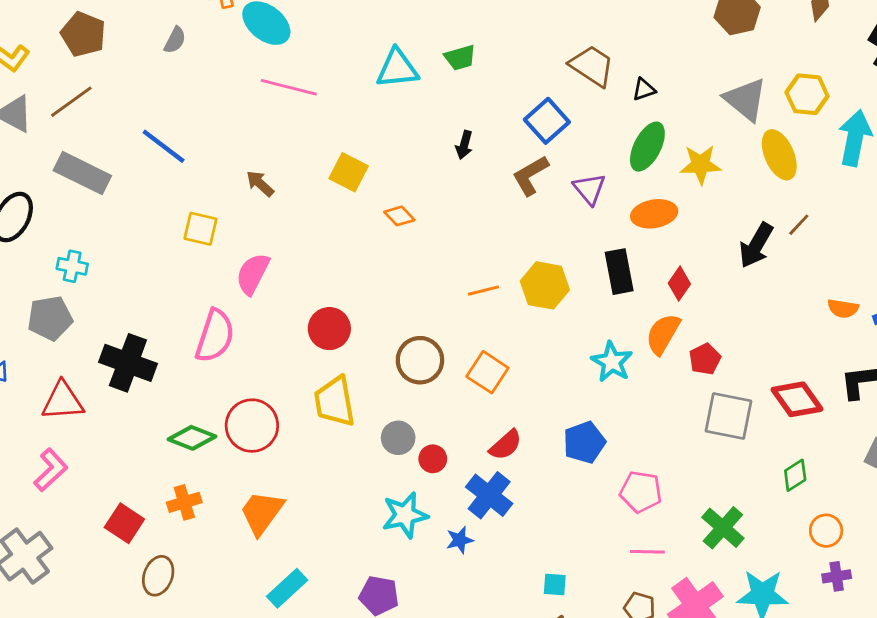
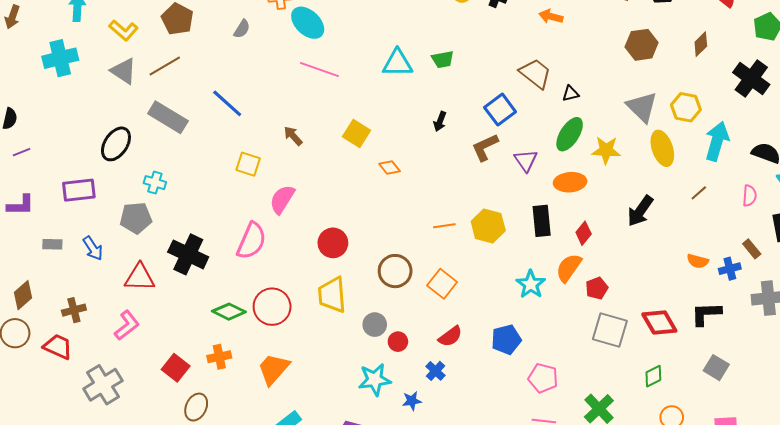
brown line: (799, 225) -> (699, 193), moved
blue cross: (489, 495) -> (435, 371), size x0.6

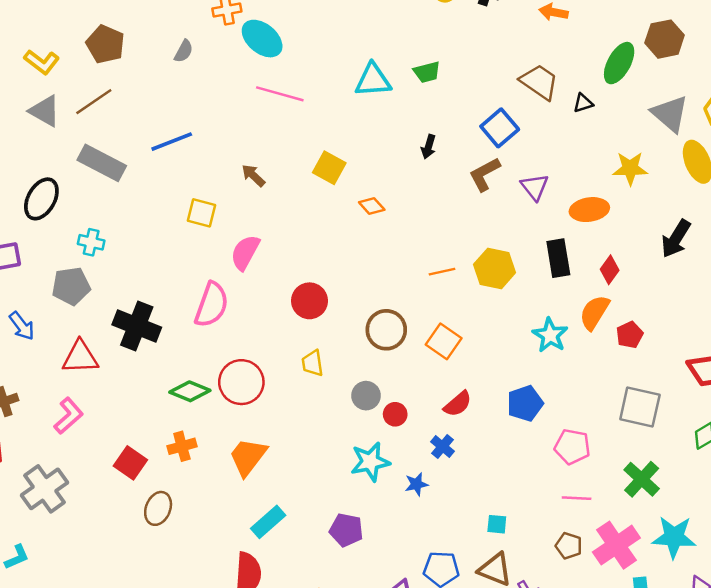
blue line: (227, 103) -> (172, 142), turned -60
green ellipse: (570, 134) -> (619, 63), moved
yellow trapezoid: (332, 295) -> (313, 363), size x0.6
gray square: (610, 330) -> (640, 407), moved

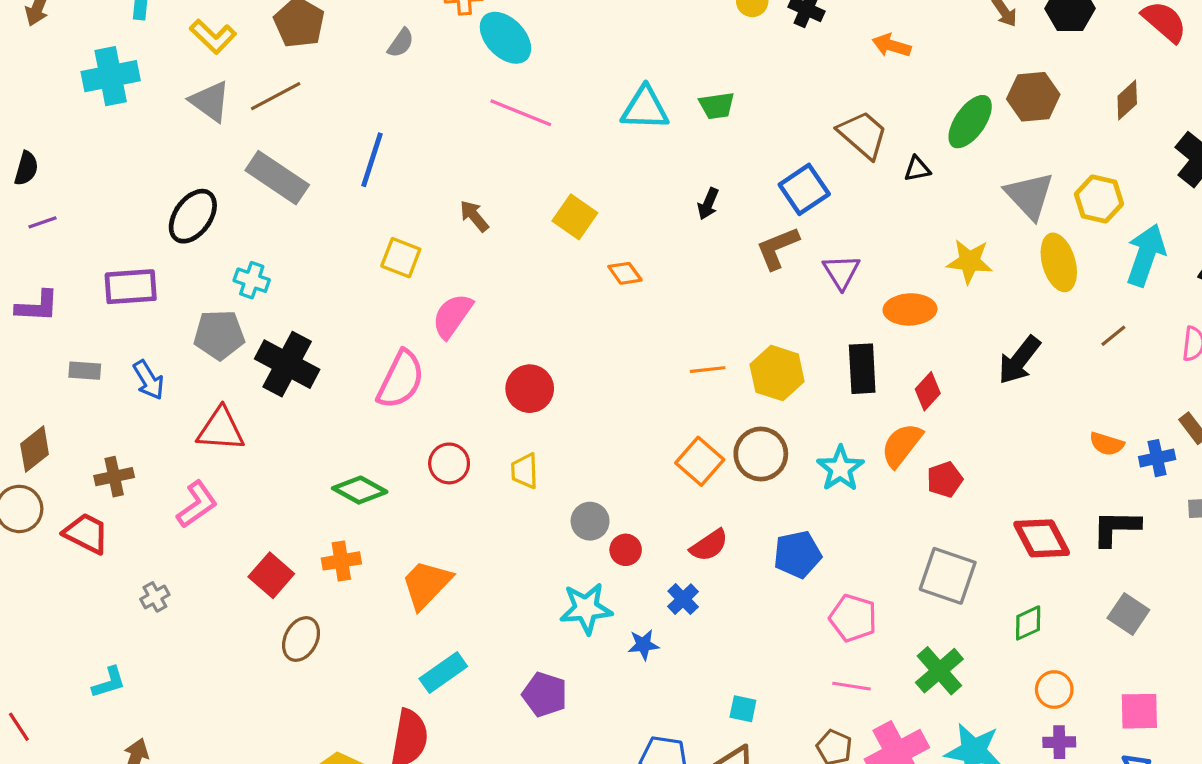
blue line: (172, 142) -> (372, 160), turned -57
black cross: (137, 326) -> (287, 364), moved
brown circle: (386, 330) -> (761, 454), moved
red circle: (241, 382) -> (449, 463), moved, size x0.7
gray cross: (44, 489) -> (155, 597), size x0.5

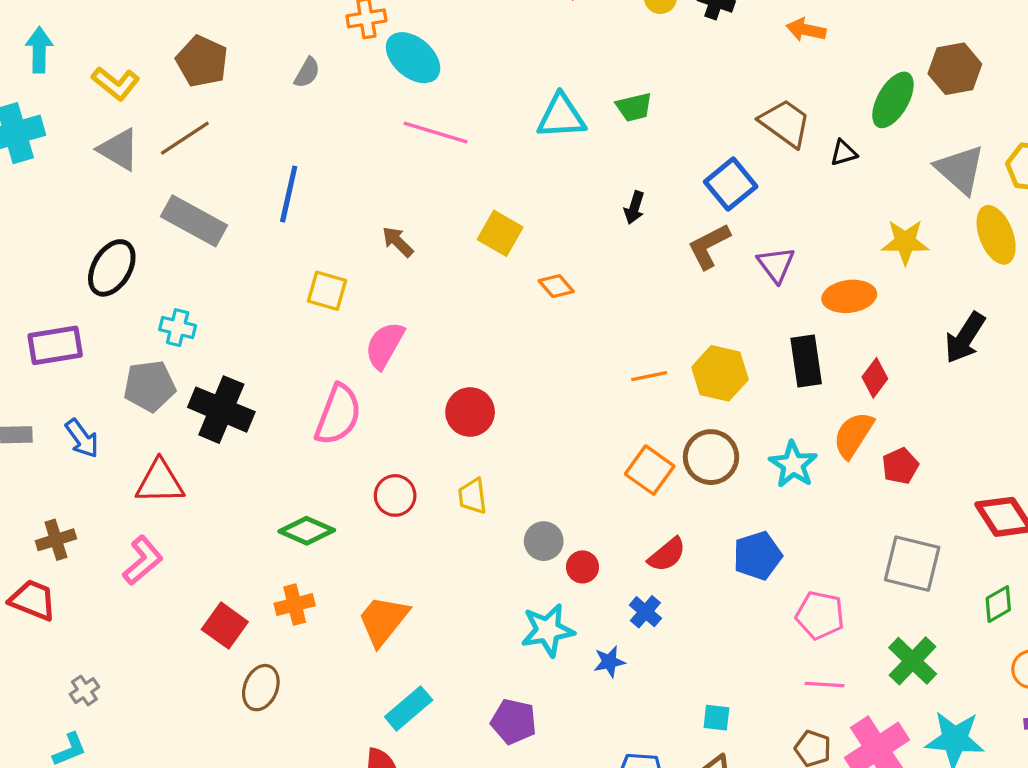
gray cross: (155, 597) -> (84, 691), moved

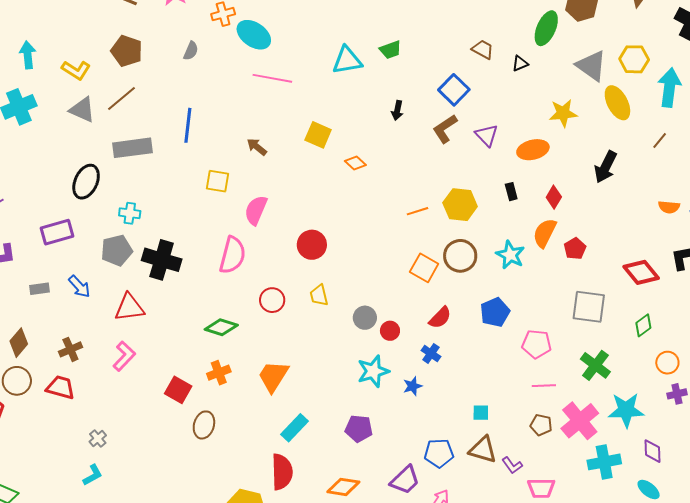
brown trapezoid: (785, 123) -> (483, 49), size x0.7
gray rectangle: (194, 221) -> (132, 148), turned -30
black rectangle: (806, 361) -> (511, 192), size x0.6

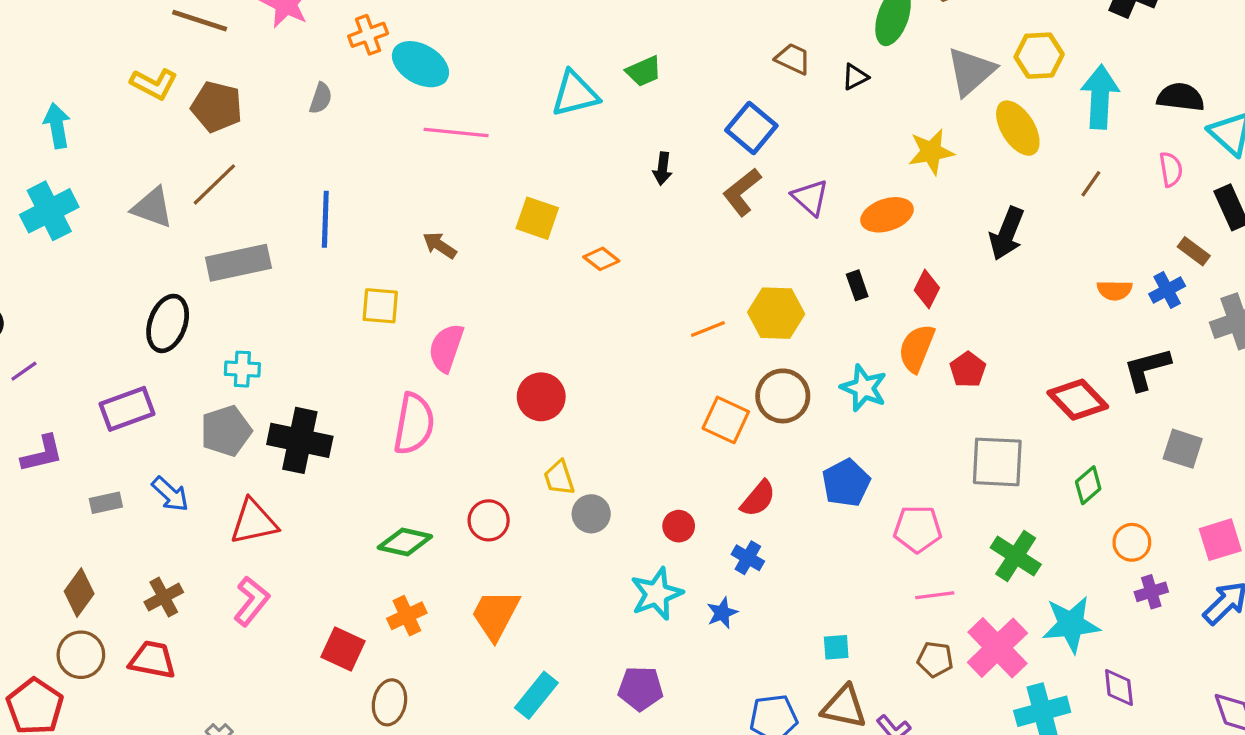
gray triangle: (591, 66) -> (971, 71), turned 48
yellow L-shape: (76, 70) -> (154, 84), moved
red circle: (272, 300) -> (489, 520), moved
gray circle: (365, 318) -> (591, 514), moved

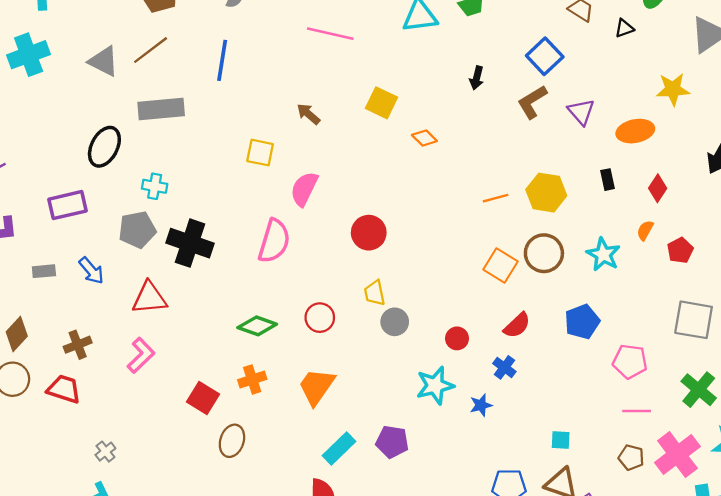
blue line: (325, 219) -> (222, 60), moved
orange semicircle: (917, 348) -> (645, 230), size x0.6
purple pentagon: (641, 688) -> (392, 442), moved

